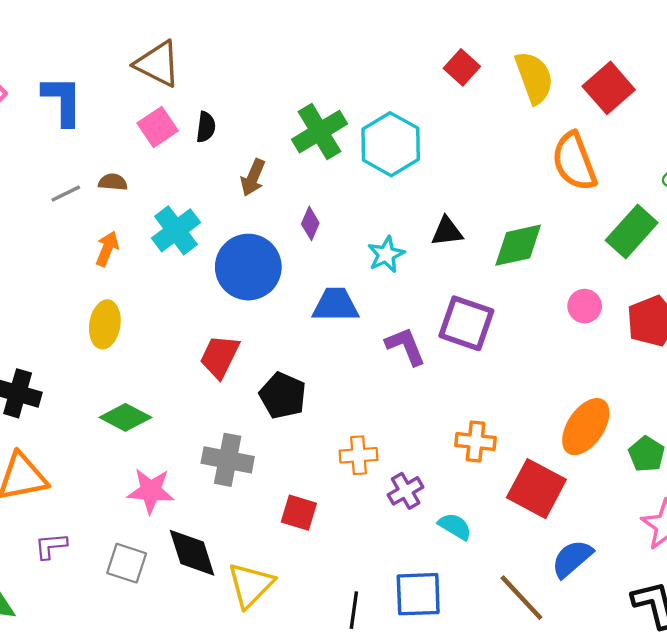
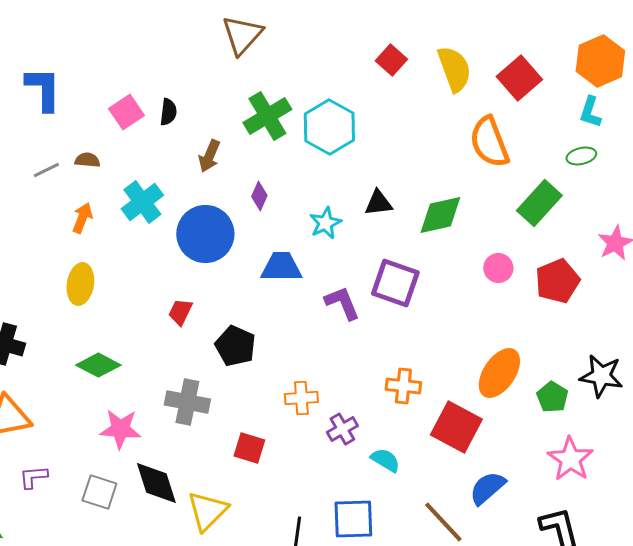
brown triangle: (158, 64) -> (242, 35), moved, turned 45
red trapezoid: (220, 357) -> (180, 312), size x0.7

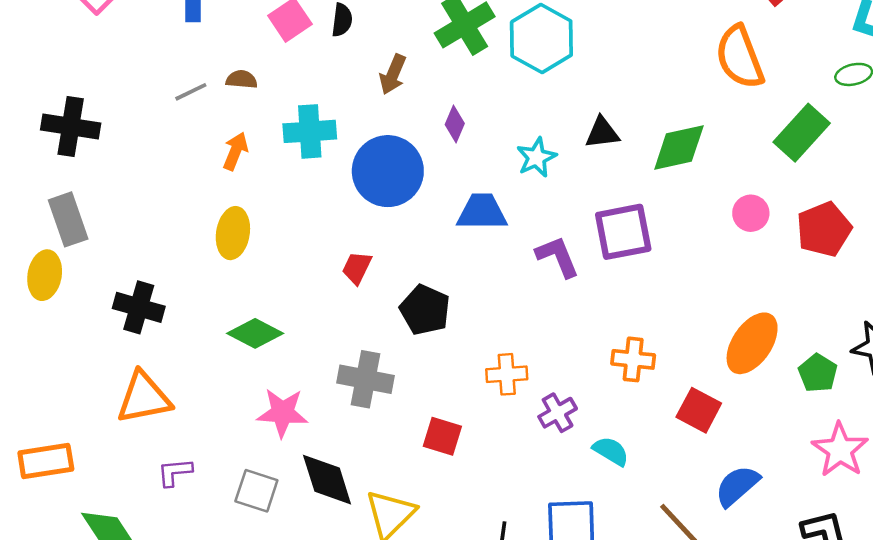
cyan cross: (142, 202) -> (310, 131), turned 33
purple square: (395, 283) -> (623, 232), turned -30
red square: (456, 427) -> (699, 410), size x0.7

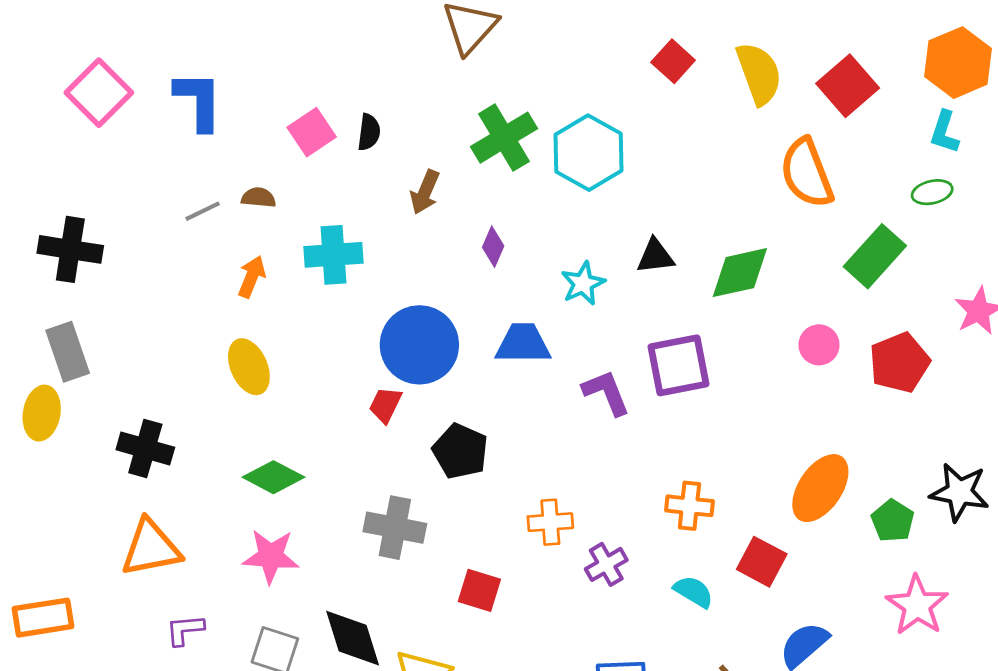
blue circle: (388, 171) -> (419, 345), moved
yellow ellipse: (233, 233) -> (249, 367), turned -33
pink star: (282, 413) -> (271, 556), moved
cyan semicircle: (611, 451) -> (694, 592), moved

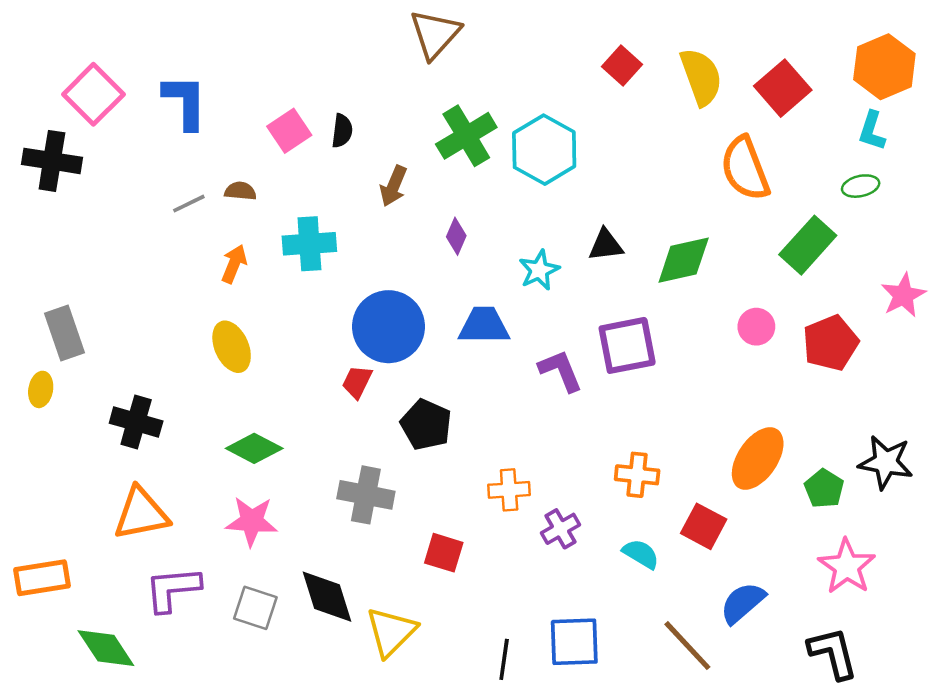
black cross: (70, 249) -> (52, 161), moved
yellow ellipse: (42, 413) -> (41, 389), size x0.7
purple L-shape: (185, 630) -> (173, 589), size x1.6

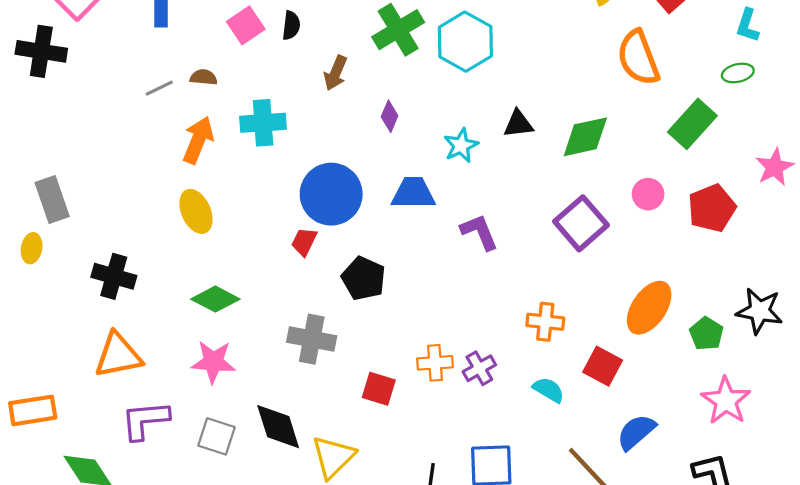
orange arrow: (234, 264) -> (198, 140), size x1.4
purple square: (627, 345) -> (581, 223), moved, turned -30
orange cross: (509, 490) -> (435, 363), moved

